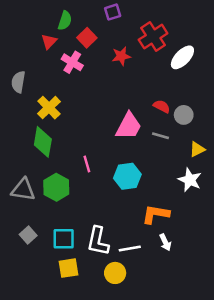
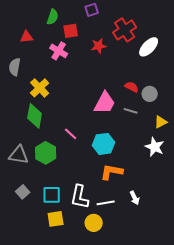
red square: (87, 38) -> (71, 31), turned 35
red triangle: (49, 41) -> (27, 37), moved, turned 40
pink line: (87, 164) -> (71, 134), turned -32
orange L-shape: (156, 214) -> (112, 172), moved

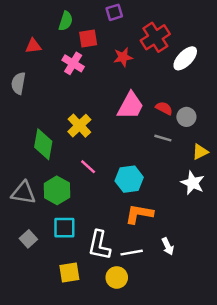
yellow cross: (40, 88) -> (79, 126), moved
pink trapezoid: (105, 103) -> (130, 106), moved
cyan square: (52, 195) -> (64, 228), moved

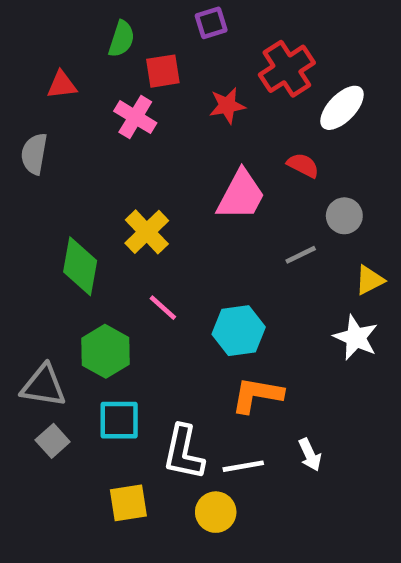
red semicircle: (164, 108) -> (303, 165), moved
gray line: (163, 138) -> (301, 255), turned -42
gray triangle: (23, 193) -> (43, 386), moved

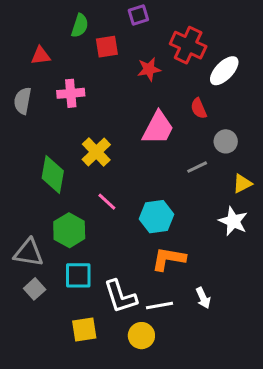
red cross: (287, 69) -> (188, 45), turned -32
pink cross: (135, 117) -> (71, 93), moved, turned -36
red semicircle: (303, 165) -> (199, 108), turned -140
white L-shape: (184, 452) -> (120, 296), turned -30

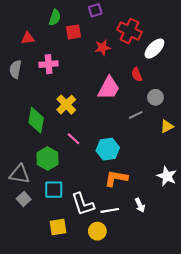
white star: (233, 221) -> (167, 176), moved

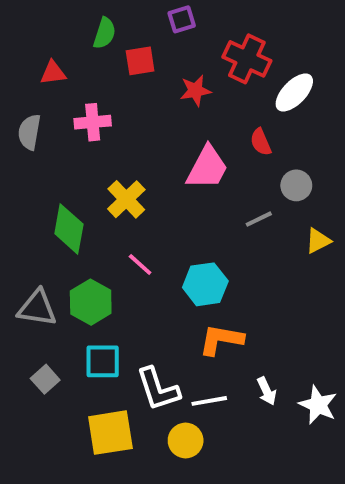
gray triangle: (20, 174) -> (37, 308), moved
white star: (167, 176) -> (318, 405), moved
yellow square: (58, 227) -> (110, 433), size x1.4

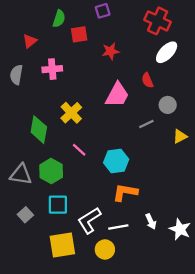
red cross: (247, 59) -> (158, 21), moved
red triangle: (53, 73) -> (30, 41), turned -32
white L-shape: (158, 389) -> (89, 220), turned 76

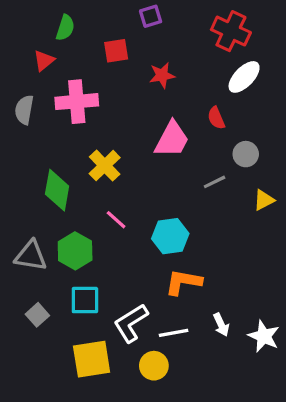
green semicircle: (59, 19) -> (65, 28), moved
pink cross: (52, 69) -> (77, 102), size x1.4

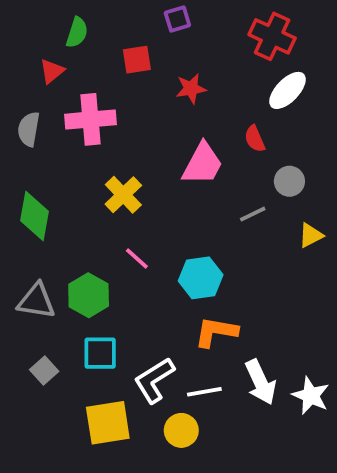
green diamond: (57, 190) -> (34, 216), moved
white arrow: (221, 325) -> (260, 382), size x1.6

